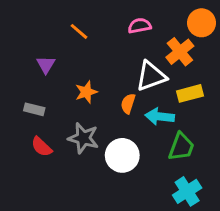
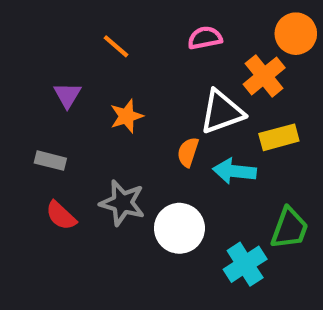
orange star: (86, 92) -> (127, 116), moved
green trapezoid: (181, 147) -> (289, 228), moved
cyan cross: (187, 191) -> (245, 264), moved

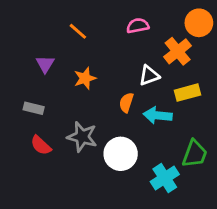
white triangle: (222, 112) -> (149, 75), size x0.7

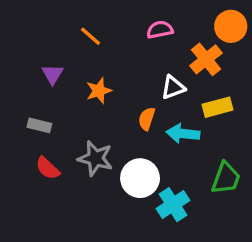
cyan cross: (165, 178) -> (173, 205), moved

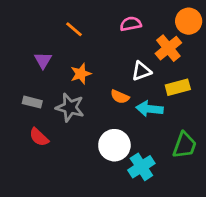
orange semicircle: (147, 119) -> (120, 97), turned -84
gray star: (95, 158) -> (70, 107), moved

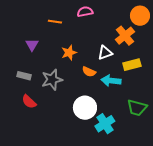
pink semicircle: (131, 24) -> (85, 12), moved
orange line: (74, 29) -> (55, 22), turned -32
orange star: (81, 74) -> (69, 53), moved
gray star: (70, 107) -> (52, 80), turned -30
green trapezoid: (185, 145) -> (137, 108), turned 85

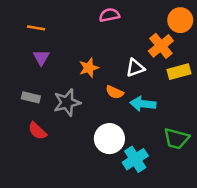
orange line: (55, 22) -> (36, 28), moved
yellow rectangle: (132, 65) -> (179, 72), moved

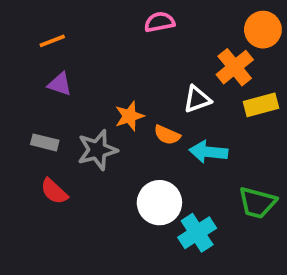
orange line: (36, 28) -> (52, 41), turned -30
purple triangle: (41, 57) -> (60, 84), turned -42
orange star: (89, 68) -> (129, 116), moved

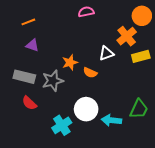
gray rectangle: (45, 142) -> (24, 77), size x1.5
cyan arrow: (208, 152) -> (111, 120), moved
green trapezoid: (257, 203) -> (139, 109), turned -80
cyan cross: (197, 233) -> (62, 125), moved

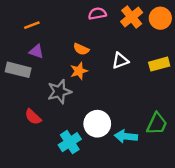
orange cross: (127, 36) -> (132, 17), moved
orange semicircle: (90, 73) -> (81, 49), moved
gray rectangle: (24, 77) -> (18, 70), moved

